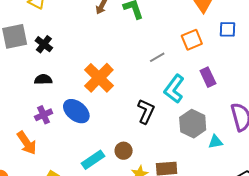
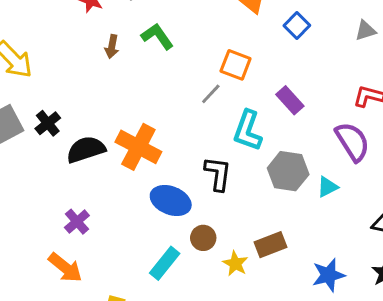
blue square: (227, 29) -> (297, 25), turned -30
orange square: (192, 40) -> (236, 65), moved, turned -30
black cross: (44, 44) -> (48, 123), turned 30
black semicircle: (43, 79) -> (86, 149), moved, size x1.5
blue ellipse: (76, 111) -> (171, 200), moved

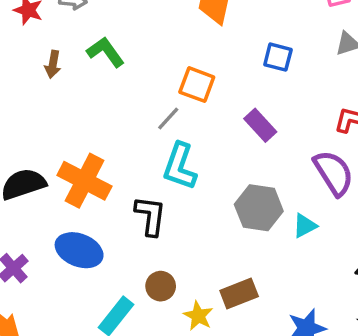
blue square: (297, 25) -> (278, 57), moved, turned -30
cyan L-shape: (248, 131) -> (180, 166), moved
black L-shape: (218, 174) -> (150, 216), moved
blue ellipse: (171, 200) -> (79, 250), moved

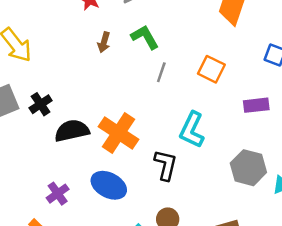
gray line: (168, 118) -> (161, 72), moved, turned -30
purple rectangle: (260, 125) -> (256, 105), turned -60

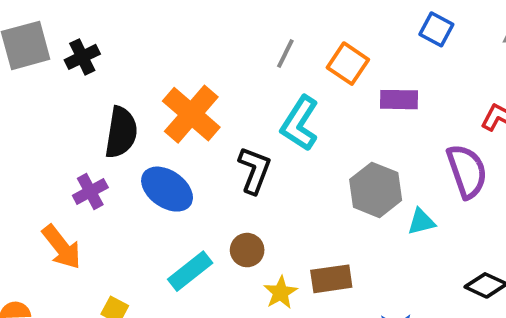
orange square: (211, 69) -> (348, 64), moved
gray line: (161, 72) -> (285, 54), moved
black semicircle: (72, 131) -> (121, 132), moved, turned 104

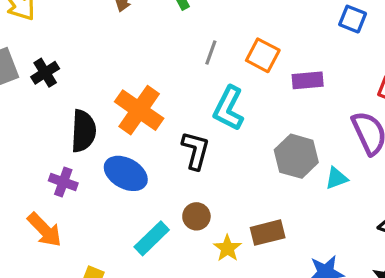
blue square: (436, 29) -> (353, 19), moved
purple cross: (90, 191) -> (63, 182), turned -36

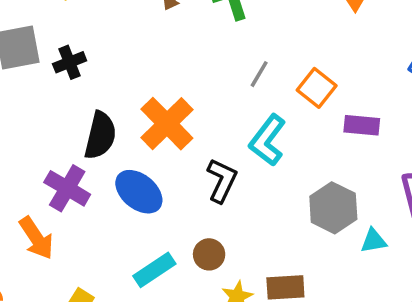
purple cross: (63, 182) -> (67, 188), size x1.4

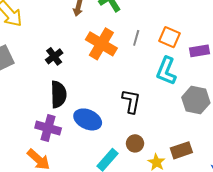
black cross: (70, 62) -> (54, 56), moved
orange cross: (167, 124) -> (101, 44), moved
cyan L-shape: (267, 140) -> (166, 71), moved

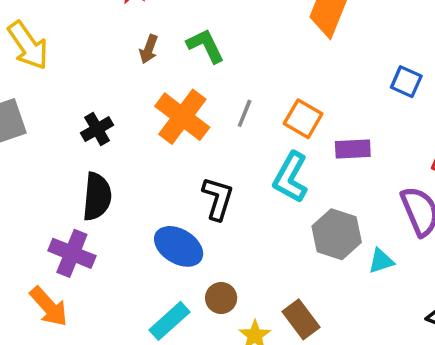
black L-shape: (131, 101) -> (218, 199), moved
blue ellipse: (88, 119) -> (179, 246), moved
brown rectangle: (181, 150) -> (301, 319), turned 65

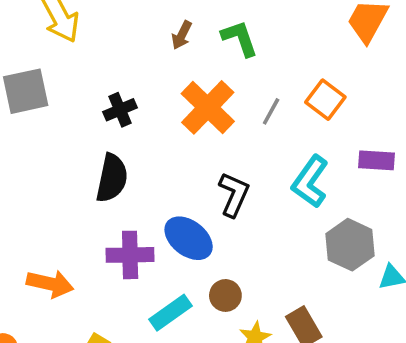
orange square: (303, 119) -> (325, 100), moved
purple cross: (72, 253) -> (130, 255), moved, turned -30
orange arrow: (49, 307) -> (50, 284), turned -42

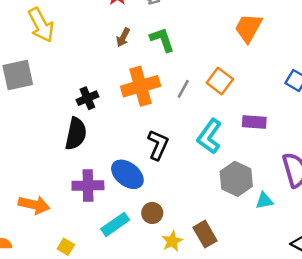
orange cross: (208, 107) -> (141, 86), turned 30
black cross: (120, 110) -> (87, 98), moved

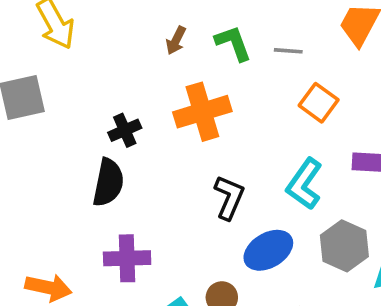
gray line: (183, 89) -> (288, 51), moved, turned 66
blue ellipse: (127, 174) -> (268, 250), moved, turned -68

